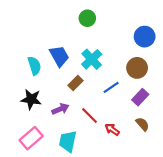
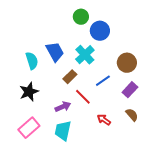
blue circle: (145, 37) -> (100, 31), moved
black star: (31, 99) -> (29, 92), turned -30
purple arrow: (60, 109) -> (63, 107), moved
red line: (89, 115) -> (83, 97), moved

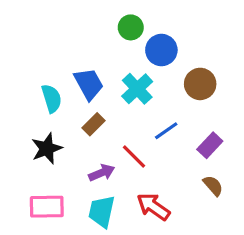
brown circle: (127, 63) -> (200, 84), moved
brown rectangle: (70, 77) -> (94, 124), moved
red arrow: (104, 120) -> (153, 207), moved, size x1.5
pink rectangle: (29, 128) -> (47, 207), turned 40

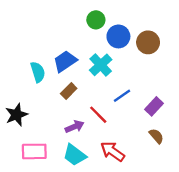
blue trapezoid: (89, 84) -> (65, 61), turned -95
brown circle: (200, 84) -> (148, 42), moved
black star: (47, 148) -> (16, 115), moved
cyan trapezoid: (102, 211) -> (75, 155), turned -65

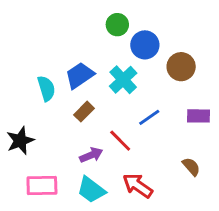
brown circle: (148, 42) -> (181, 67), moved
purple rectangle: (154, 106) -> (198, 116), moved, turned 48

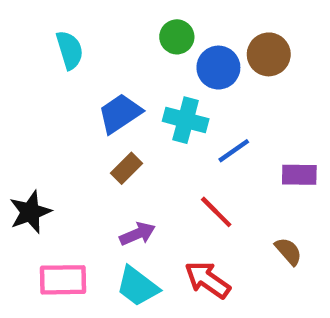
brown circle: (181, 67) -> (269, 54), moved
cyan cross: (123, 80) -> (186, 120), turned -32
cyan semicircle: (46, 88) -> (70, 50), moved
blue line: (149, 117) -> (234, 151), moved
red line: (120, 141) -> (216, 212), moved

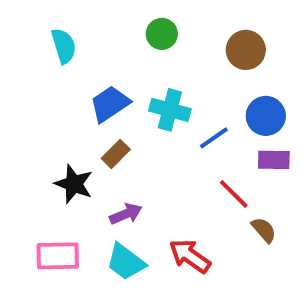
blue circle: (218, 68) -> (266, 116), moved
black star: (30, 212) -> (74, 184), moved, turned -30
red line: (216, 212) -> (234, 194), moved

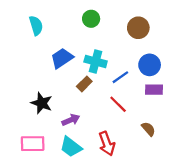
brown rectangle: (116, 154) -> (84, 84), moved
red line: (234, 194) -> (118, 104), moved
red arrow: (190, 256) -> (107, 144), turned -145

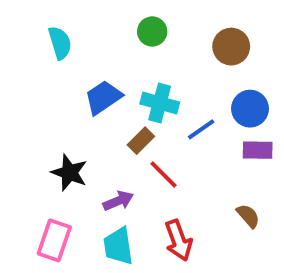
red line: (118, 104) -> (163, 175), moved
pink rectangle: (33, 144) -> (54, 240), turned -70
cyan trapezoid: (71, 147) -> (118, 246), turned 45

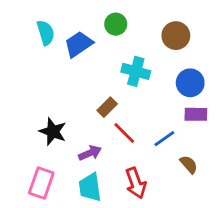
blue trapezoid: (103, 97) -> (79, 44), moved
cyan cross: (160, 103) -> (136, 71), moved
blue line: (201, 129) -> (164, 139), moved

